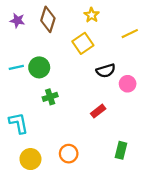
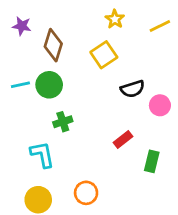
brown diamond: (48, 19) -> (53, 45), moved
yellow line: (130, 34) -> (160, 26), moved
cyan L-shape: (18, 123) -> (42, 155), moved
green rectangle: (121, 150) -> (152, 161), moved

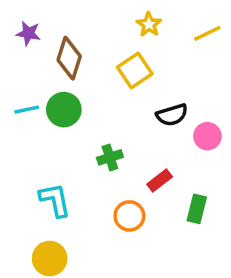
green cross: (63, 122) -> (110, 157), moved
orange circle: (86, 193) -> (129, 216), moved

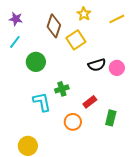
brown diamond: (69, 58) -> (54, 26), moved
cyan line: (27, 110) -> (15, 42), moved, turned -40
pink circle: (207, 136) -> (117, 68), moved
cyan L-shape: (55, 200) -> (42, 102), moved

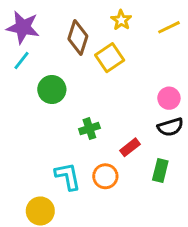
purple star: (16, 19) -> (23, 27), size x1.6
black semicircle: (97, 65) -> (170, 127), moved
cyan L-shape: (42, 102) -> (68, 176), moved

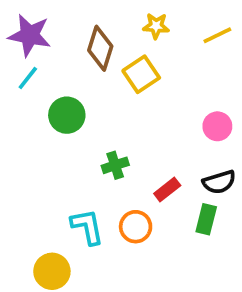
yellow star: (121, 20) -> (156, 26), turned -30
black semicircle: (170, 127) -> (219, 182), moved

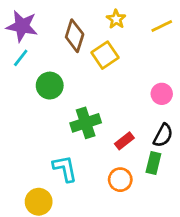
yellow star: (156, 26) -> (116, 19), turned 30
green cross: (115, 165) -> (86, 123), size x1.5
black semicircle: (219, 182) -> (163, 135), turned -45
orange circle: (136, 227) -> (120, 180), moved

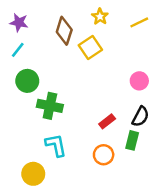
purple star: (22, 26) -> (19, 22), size x0.7
green circle: (50, 86) -> (27, 81), moved
green cross: (86, 123) -> (50, 106), moved, turned 30

